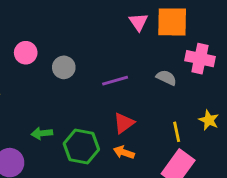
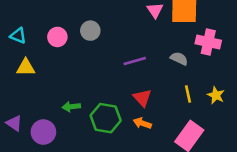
gray circle: (64, 67) -> (90, 31), moved
red triangle: (124, 123) -> (142, 98), turned -36
yellow line: (177, 132) -> (188, 94), moved

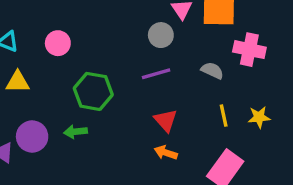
gray circle: (90, 31) -> (161, 35), moved
yellow star: (216, 95) -> (259, 117), turned -30
green hexagon: (106, 118) -> (93, 91), moved
purple circle: (43, 132) -> (32, 136), moved

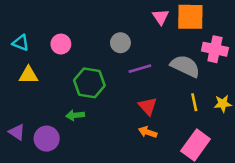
gray circle: (161, 35) -> (120, 43), moved
gray semicircle: (212, 70) -> (185, 66), size x1.6
purple circle: (32, 136) -> (47, 139), moved

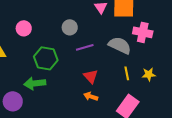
green arrow: (75, 115) -> (35, 83), size x1.5

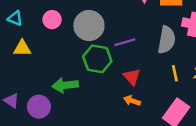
gray circle: (70, 27) -> (89, 26), moved, size x1.6
gray semicircle: (120, 45) -> (167, 40), turned 75
green hexagon: (46, 58) -> (97, 59), moved

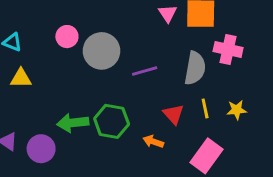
pink circle: (52, 20) -> (67, 37), moved
green hexagon: (97, 59) -> (112, 121), moved
red triangle: (132, 77) -> (173, 114), moved

